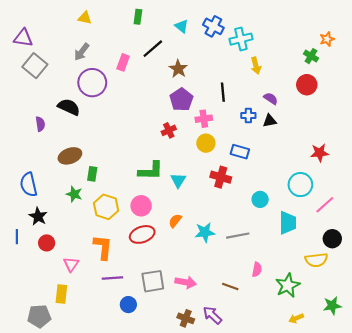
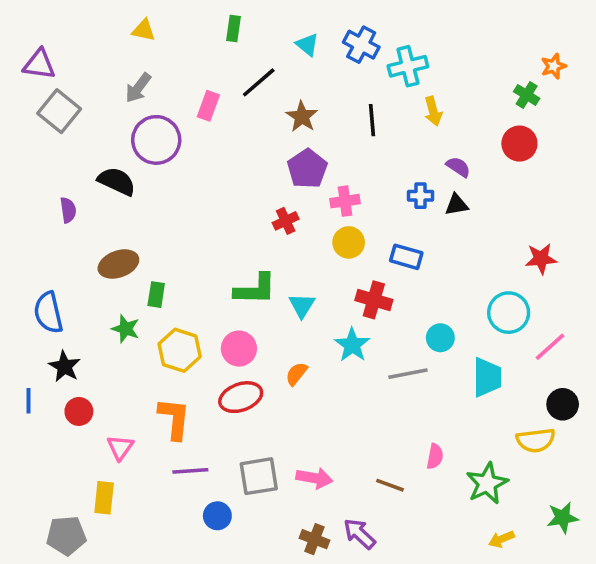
black line: (223, 92) -> (372, 120), moved
cyan star: (205, 232) -> (352, 345), moved, turned -30
gray line: (238, 236) -> (408, 374), moved

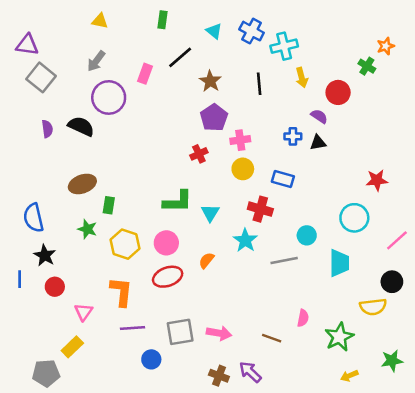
red circle: (519, 144) -> (338, 92), moved
purple semicircle: (68, 210) -> (47, 129), moved
pink line: (550, 347) -> (397, 240), moved
yellow rectangle: (104, 498) -> (72, 347), turned 40

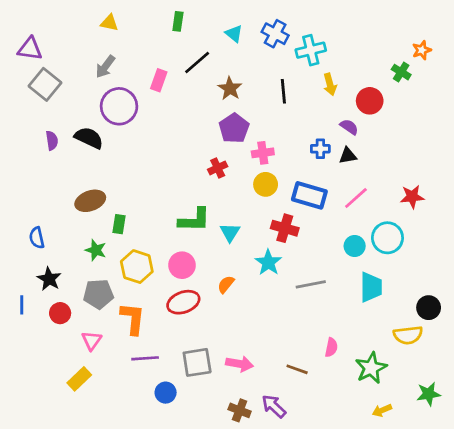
blue rectangle: (283, 179) -> (309, 195), size x1.4
blue semicircle: (33, 218) -> (37, 238), size x0.7
cyan circle: (307, 235) -> (355, 246), moved
pink line: (397, 240) -> (356, 198), moved
gray pentagon: (46, 373) -> (98, 294), moved

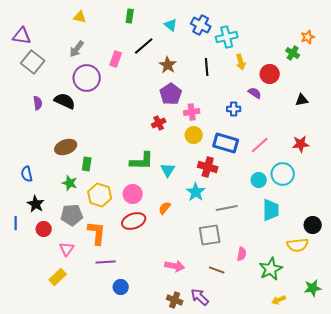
black triangle: (348, 156) -> (302, 100), moved
gray square: (197, 362) -> (210, 235), moved

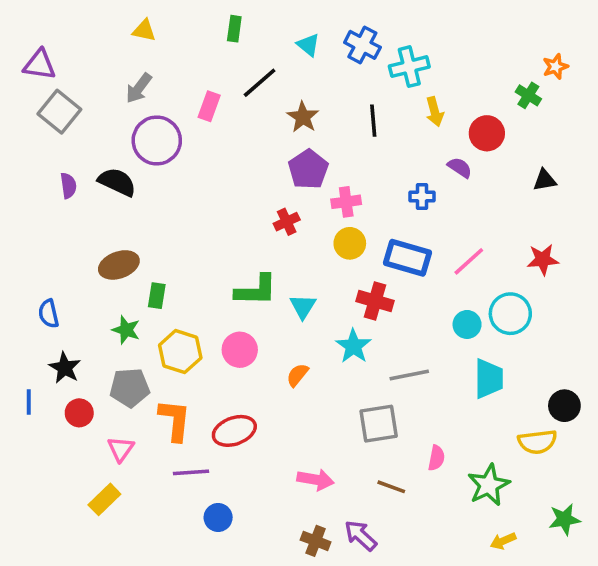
red ellipse: (134, 221) -> (234, 431), moved

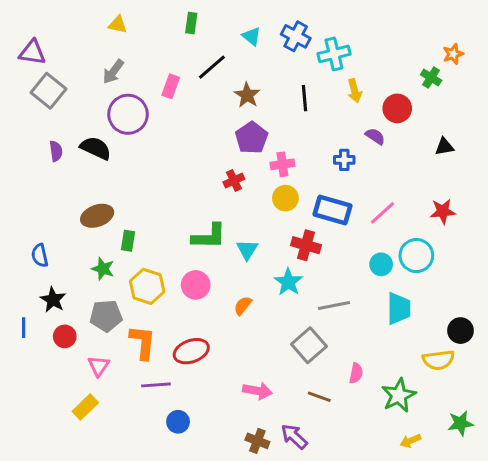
gray square: (379, 424) -> (309, 345), turned -32

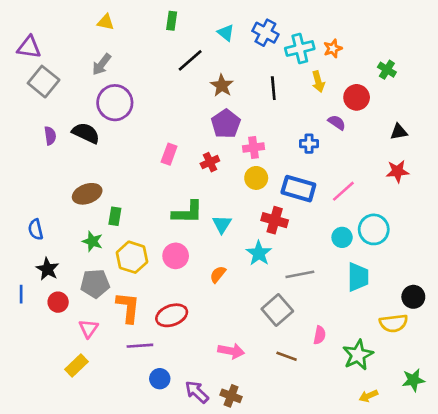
orange star: (453, 54) -> (333, 49), moved
pink rectangle: (171, 86) -> (169, 154), moved
red star: (443, 211) -> (398, 171), moved
purple arrow: (294, 436) -> (197, 392), moved

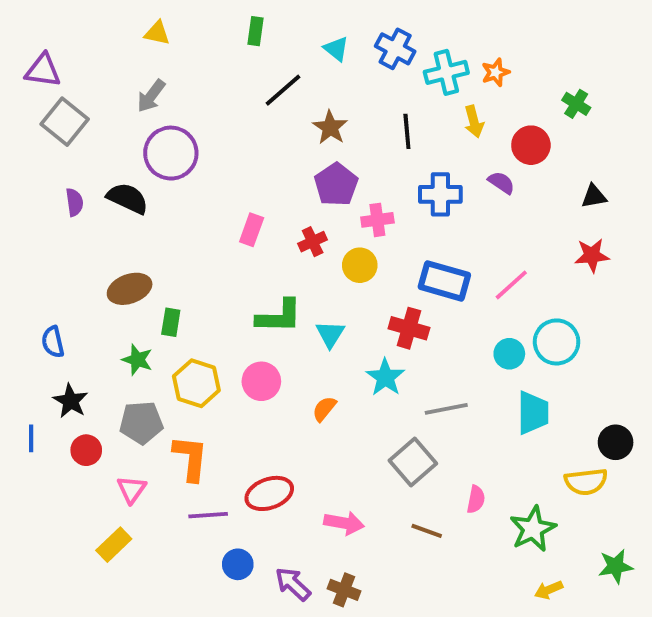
blue cross: (309, 144) -> (440, 194), moved, size x1.5
yellow circle: (256, 178) -> (360, 265), moved
red ellipse: (172, 315) -> (269, 493), moved

